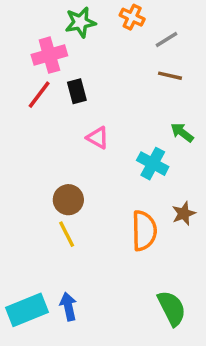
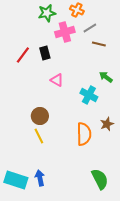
gray line: (167, 40) -> (90, 28), moved
pink cross: (49, 55) -> (65, 32), moved
cyan rectangle: (27, 310) -> (16, 180), turned 40

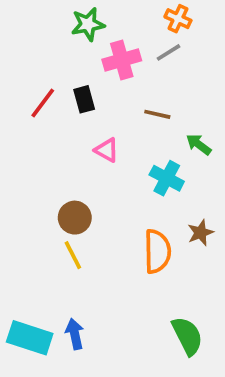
orange cross: (77, 10) -> (178, 19), moved
brown line: (99, 44) -> (157, 114), moved

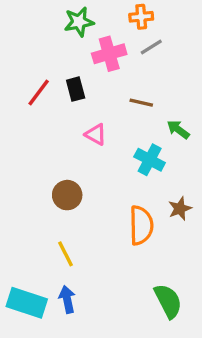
orange cross: (178, 19) -> (141, 17), moved, turned -30
yellow line: (73, 255) -> (65, 254), moved

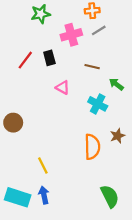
green star: (79, 22) -> (41, 14), moved
brown circle: (67, 195) -> (13, 123), moved

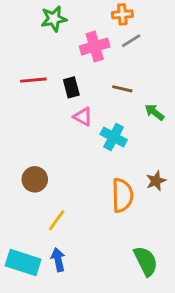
black rectangle: (49, 58) -> (71, 87), moved
red line: (25, 60) -> (33, 80), turned 48
cyan cross: (98, 104) -> (114, 137), moved
brown circle: (13, 123) -> (35, 179), moved
yellow line: (43, 165) -> (57, 220), turned 63

